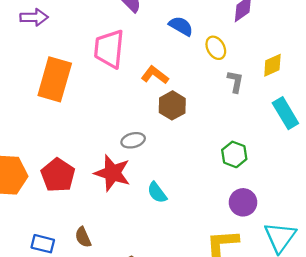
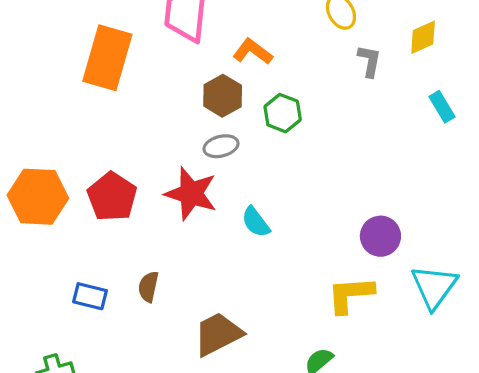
brown hexagon: (172, 105) -> (223, 96), moved
cyan rectangle: (285, 113) -> (442, 107), size x0.7
green hexagon: (234, 154) -> (283, 113), moved
brown semicircle: (83, 237) -> (148, 287), turned 36

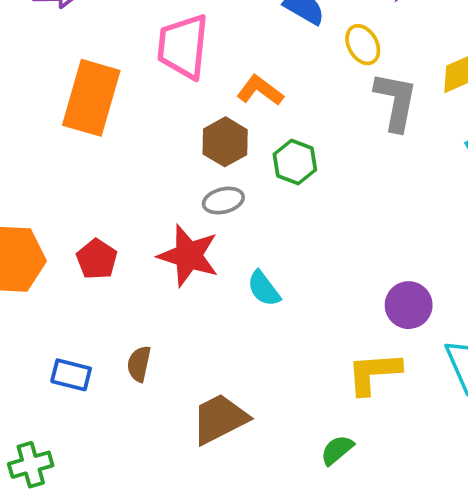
gray L-shape: (369, 61) -> (396, 101), size x1.6
red pentagon: (112, 197) -> (97, 259), size x0.7

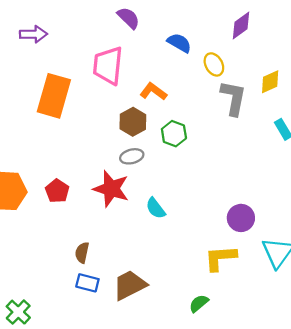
blue rectangle: (71, 375) -> (87, 283), moved
green cross: (31, 465) -> (18, 312), turned -30

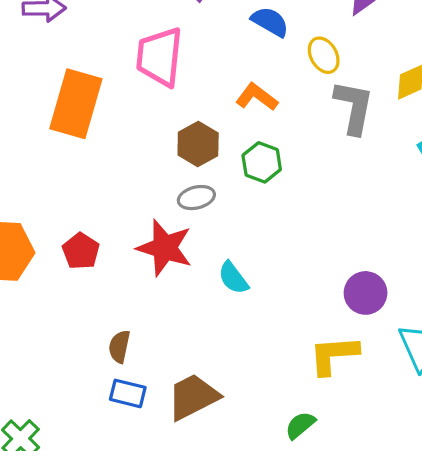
orange L-shape: (153, 91) -> (257, 97), moved

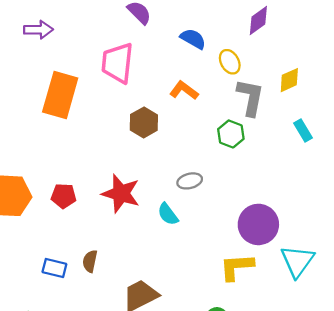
green hexagon: (262, 162) -> (231, 134), moved
gray ellipse: (196, 198) -> (190, 181), moved
red pentagon: (81, 251) -> (64, 196), turned -30
purple circle: (366, 293) -> (258, 224), size x1.4
blue rectangle: (128, 393) -> (54, 268), moved

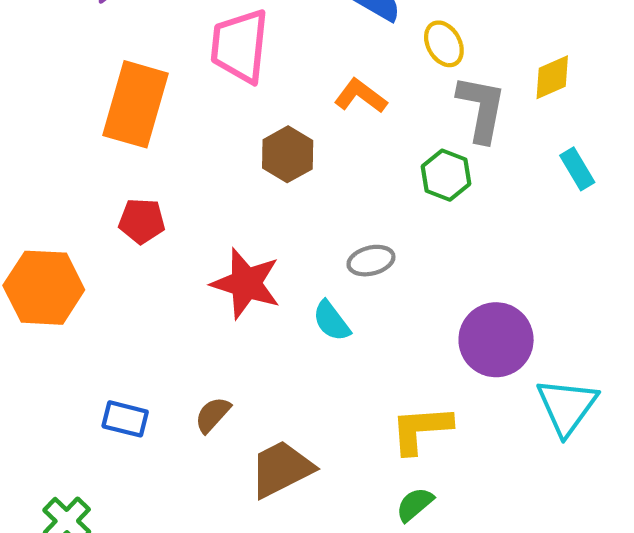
red pentagon: (64, 196) -> (142, 221), moved
brown semicircle: (90, 261) -> (213, 415), moved, turned 30
yellow L-shape: (237, 267) -> (421, 429), moved

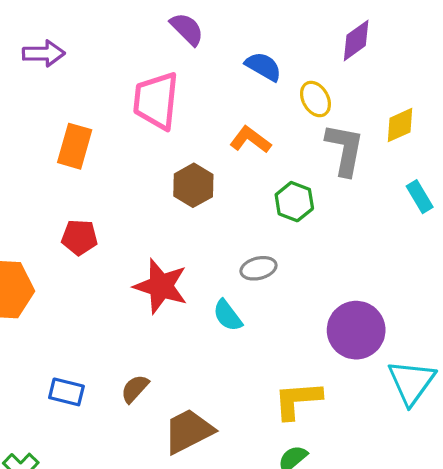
orange rectangle: (136, 104) -> (75, 146), size x0.7
green hexagon: (446, 175) -> (294, 202), moved

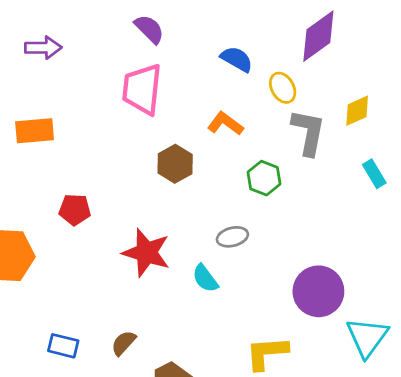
purple semicircle: (187, 29) -> (149, 29), moved
purple diamond: (356, 40) -> (318, 36), size x1.4
orange rectangle: (75, 146) -> (35, 131), moved, turned 69

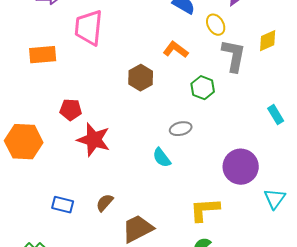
pink trapezoid: (142, 89) -> (89, 28), moved
cyan rectangle: (374, 174) -> (276, 115), moved
red star: (146, 253) -> (94, 140), moved
cyan triangle: (367, 337) -> (275, 199), size x0.7

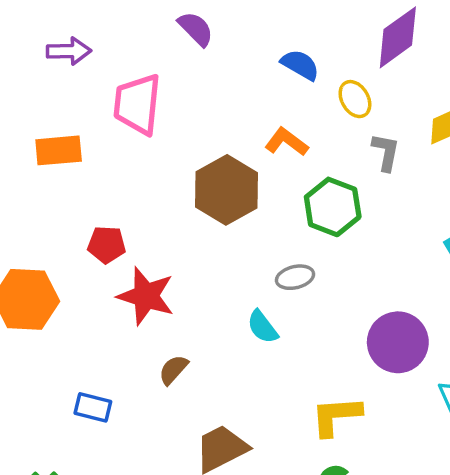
gray L-shape: (234, 56) -> (386, 152), size x0.7
brown hexagon: (141, 78) -> (226, 190), size x1.5
green hexagon: (203, 88) -> (333, 207), size x1.4
brown semicircle: (105, 203) -> (173, 370), moved

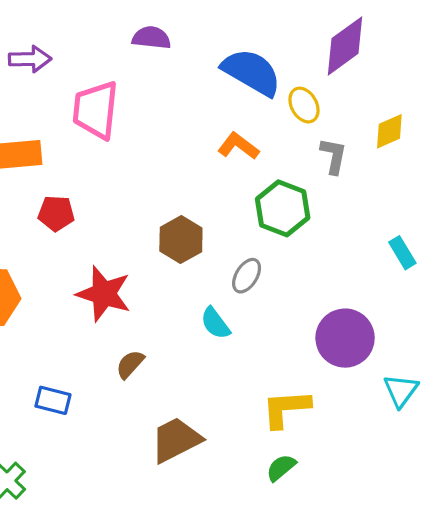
purple semicircle: (196, 29) -> (151, 38), turned -39
blue semicircle: (300, 65) -> (251, 72), size x1.6
brown hexagon: (226, 190) -> (181, 240), moved, size x0.7
red pentagon: (107, 245) -> (56, 213), moved
gray ellipse: (295, 277) -> (247, 276), turned -44

